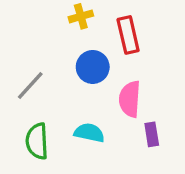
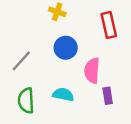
yellow cross: (81, 16) -> (57, 12), turned 35
red rectangle: (128, 35) -> (109, 25), moved

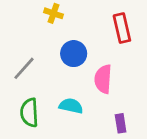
yellow cross: (57, 12) -> (54, 13), moved
purple rectangle: (108, 96) -> (121, 123), moved

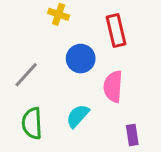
red rectangle: (122, 28) -> (116, 31), moved
cyan semicircle: (71, 106) -> (78, 116), turned -60

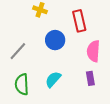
pink semicircle: (113, 87) -> (93, 51), moved
purple rectangle: (132, 135) -> (90, 78), moved

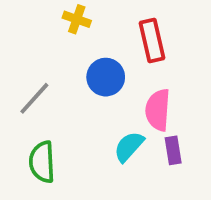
pink semicircle: (93, 51) -> (158, 110), moved
cyan semicircle: (53, 79) -> (129, 147), moved

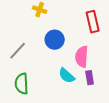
red rectangle: (152, 40) -> (93, 22), moved
cyan semicircle: (129, 147) -> (67, 76), turned -90

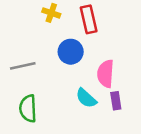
red rectangle: (93, 22) -> (89, 19), moved
gray line: (18, 51) -> (23, 66), turned 36

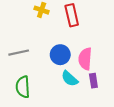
blue circle: (71, 52) -> (60, 55), moved

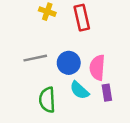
gray line: (19, 53) -> (35, 58), moved
green semicircle: (23, 87) -> (47, 100), moved

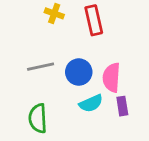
cyan semicircle: (79, 90) -> (91, 103), turned -66
green semicircle: (47, 100) -> (38, 118), moved

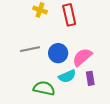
pink semicircle: (111, 77) -> (82, 57), turned 45
green semicircle: (38, 118) -> (44, 88), moved, turned 105

